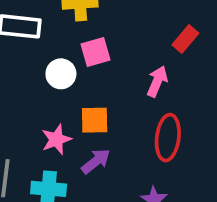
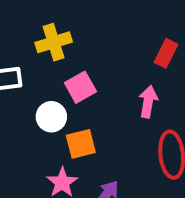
orange square: (95, 120) -> (81, 144), moved

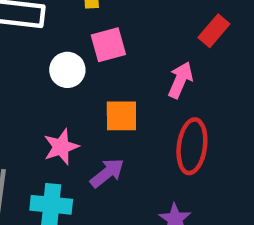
orange square: (81, 144) -> (121, 116), moved

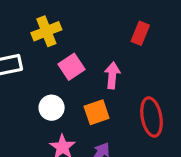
white circle: (67, 70) -> (52, 108), moved
pink arrow: (180, 80) -> (112, 75), moved

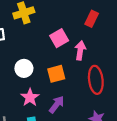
pink square: (72, 67) -> (59, 38), moved
pink arrow: (112, 75) -> (80, 50), moved

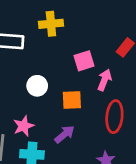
pink star: (30, 97) -> (24, 126), moved

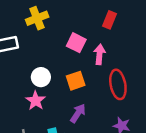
pink square: (84, 61) -> (76, 43), turned -30
pink star: (24, 126) -> (36, 101), moved

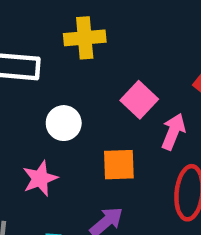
white circle: (41, 77) -> (64, 123), moved

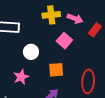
yellow cross: (85, 38) -> (51, 15), moved
pink arrow: (173, 132) -> (75, 19), moved, turned 91

